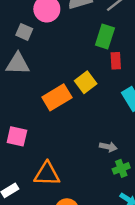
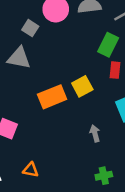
gray arrow: (108, 147) -> (95, 133), moved, turned -126
orange triangle: (47, 174) -> (31, 170), size x0.6

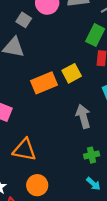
gray arrow: (95, 133) -> (83, 116), size x1.5
orange triangle: (31, 170) -> (24, 150), size x1.6

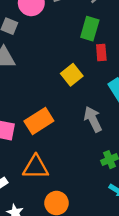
orange rectangle: (44, 83) -> (39, 121), moved

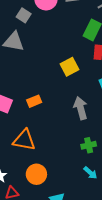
orange rectangle: (39, 121) -> (34, 101), size x0.6

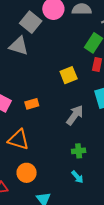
gray square: (24, 15) -> (31, 22), size x1.5
gray arrow: (81, 108) -> (75, 115), turned 45

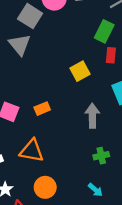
gray triangle: (19, 46) -> (20, 45), turned 40
gray arrow: (75, 115) -> (92, 116), turned -30
cyan arrow: (77, 177) -> (95, 190), moved

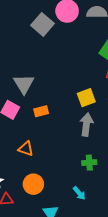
gray triangle: (20, 45) -> (24, 84), moved
yellow square: (80, 71) -> (86, 98), moved
orange triangle: (32, 151) -> (26, 149), size x0.7

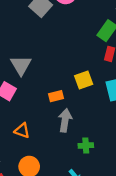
orange rectangle: (41, 111) -> (56, 96), moved
gray arrow: (86, 125) -> (65, 120), moved

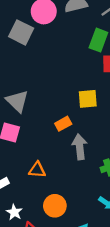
yellow square: (84, 80) -> (88, 99), turned 30

